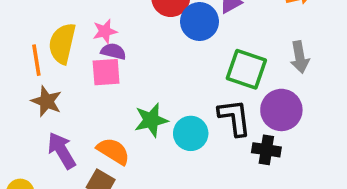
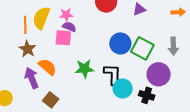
blue circle: (199, 22) -> (120, 43), moved
black L-shape: (234, 117) -> (113, 75), moved
cyan circle: (191, 133) -> (123, 88), moved
orange semicircle: (113, 151) -> (47, 67), moved

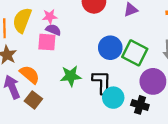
brown square: (51, 100) -> (33, 100), moved

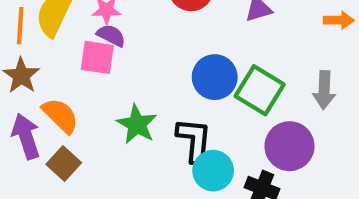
green star: (71, 76) -> (137, 124), turned 30

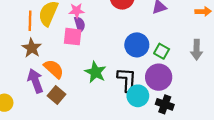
purple semicircle: (111, 35) -> (80, 24), turned 49
green square: (260, 90) -> (162, 51), size x0.6
purple circle: (290, 146) -> (159, 77), moved

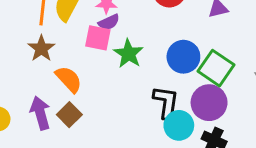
purple semicircle: (80, 24) -> (109, 22), turned 77
green square: (162, 51) -> (216, 68), size x1.6
green star: (95, 72) -> (128, 54), moved
purple arrow: (35, 81) -> (40, 113), moved

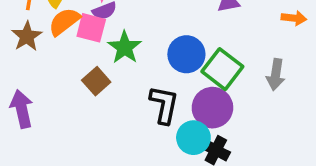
orange semicircle: (69, 79) -> (64, 22), moved, turned -88
brown square: (69, 115) -> (96, 81), moved
cyan circle: (179, 125) -> (193, 138), moved

